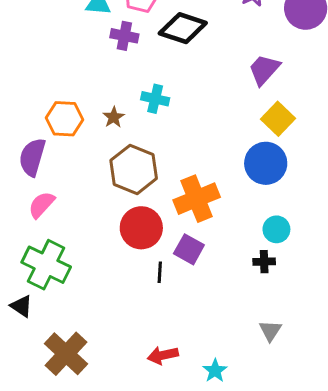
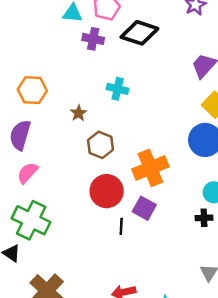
brown star: (114, 117) -> (79, 113), moved
orange hexagon: (65, 119) -> (32, 90), moved
brown hexagon: (134, 169) -> (100, 145), size x0.7

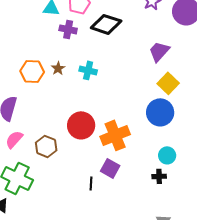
orange hexagon: (32, 90) -> (32, 71), moved
brown star: (79, 113) -> (58, 68), moved
brown hexagon: (100, 145) -> (46, 146), moved
red circle: (107, 191) -> (81, 125), moved

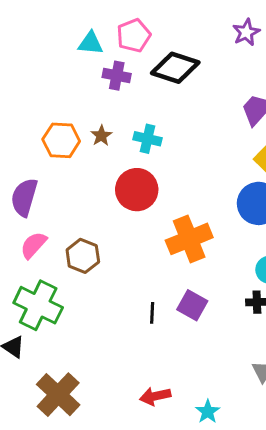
red circle: (81, 125) -> (137, 190), moved
purple square: (110, 168) -> (192, 305), moved

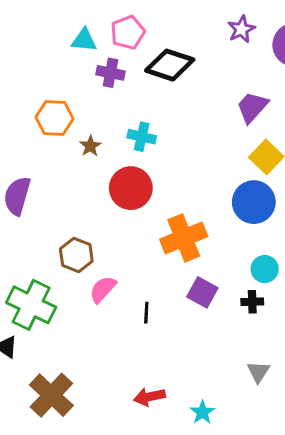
brown star: (101, 136) -> (90, 146), moved
orange hexagon: (61, 140) -> (54, 118), moved
pink semicircle: (33, 245) -> (103, 289), moved
purple square: (192, 305) -> (202, 292), moved

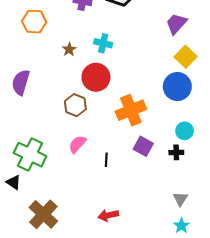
orange hexagon: (54, 118) -> (34, 22), moved
brown hexagon: (76, 255) -> (75, 105), moved
cyan star: (202, 412) -> (181, 226), moved

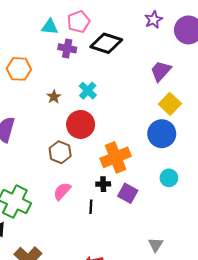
cyan cross: (103, 43) -> (88, 91), turned 30
black cross: (176, 152) -> (103, 184), moved
gray triangle: (180, 199) -> (156, 245), moved

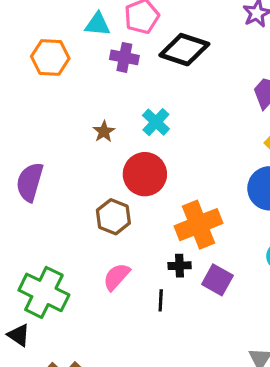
orange hexagon: (19, 69) -> (50, 57), moved

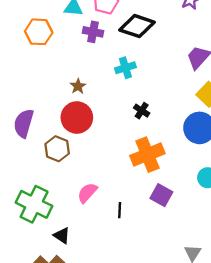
cyan cross: (156, 122) -> (125, 68), moved, turned 30
red circle: (145, 174) -> (77, 118), moved
brown hexagon: (113, 217) -> (57, 149), moved
black cross: (180, 266) -> (142, 111), moved, turned 35
black triangle: (19, 335) -> (62, 236), moved

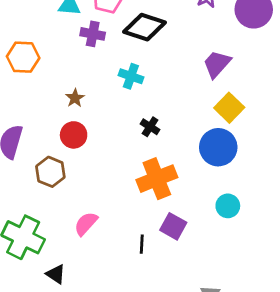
orange hexagon: (39, 32) -> (23, 57), moved
cyan cross: (125, 68) -> (131, 76), turned 36
red circle: (77, 118) -> (74, 135), size x0.7
black line: (120, 210) -> (142, 244), moved

